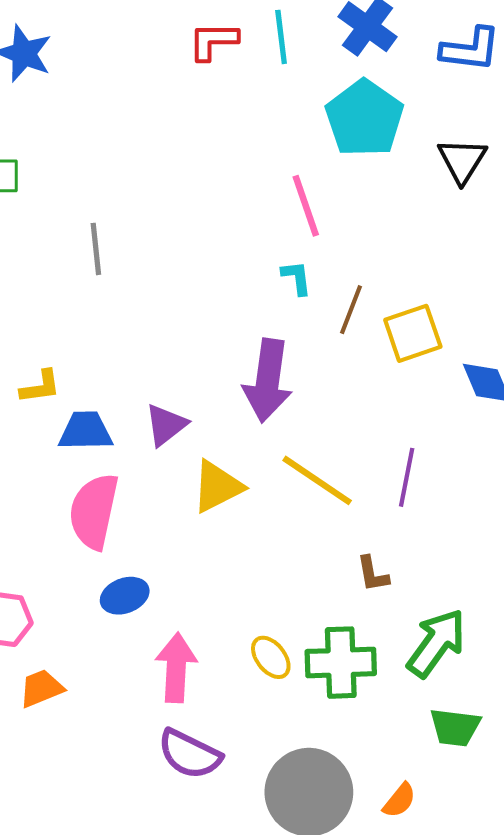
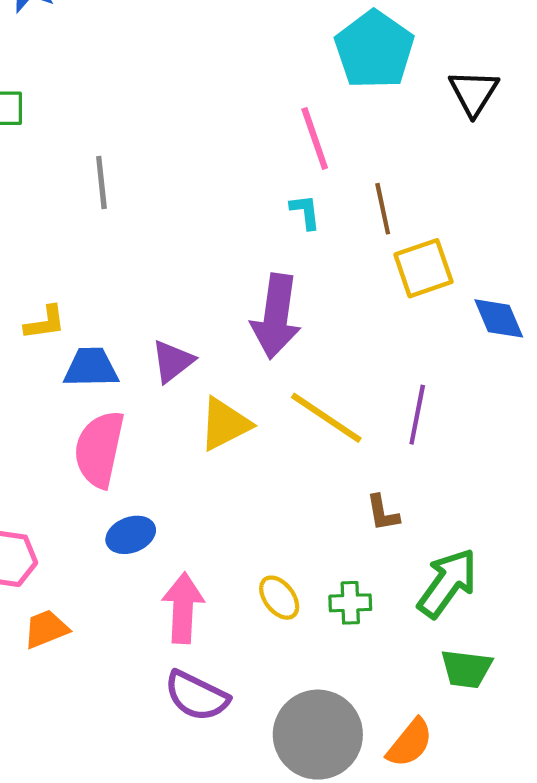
brown line: (351, 310) -> (383, 209), moved, turned -33
green cross: (341, 663) -> (350, 603), size x0.6
orange semicircle: (399, 800) -> (410, 743), size x1.4

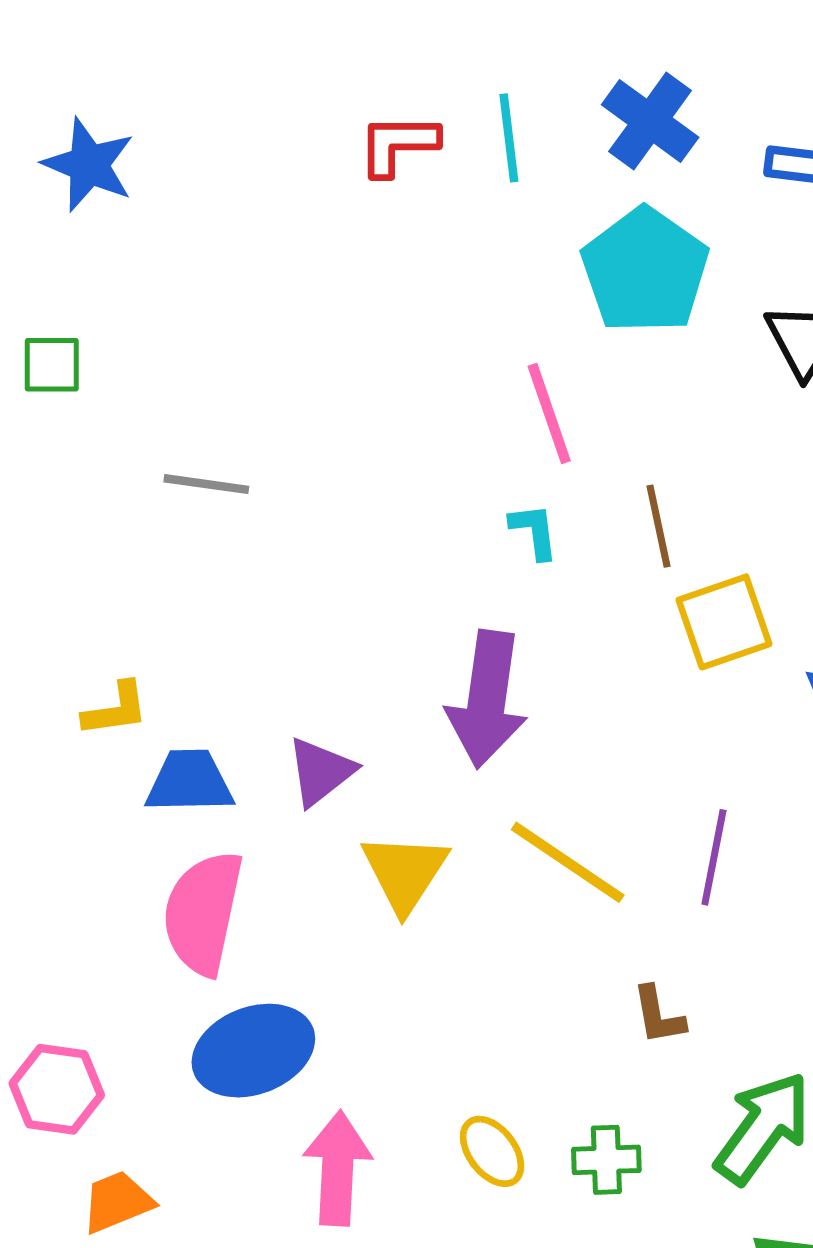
gray line: (101, 182) -> (206, 484), turned -76
yellow triangle: (225, 424) -> (405, 872), turned -30
blue ellipse: (131, 535) -> (253, 1051), size x1.5

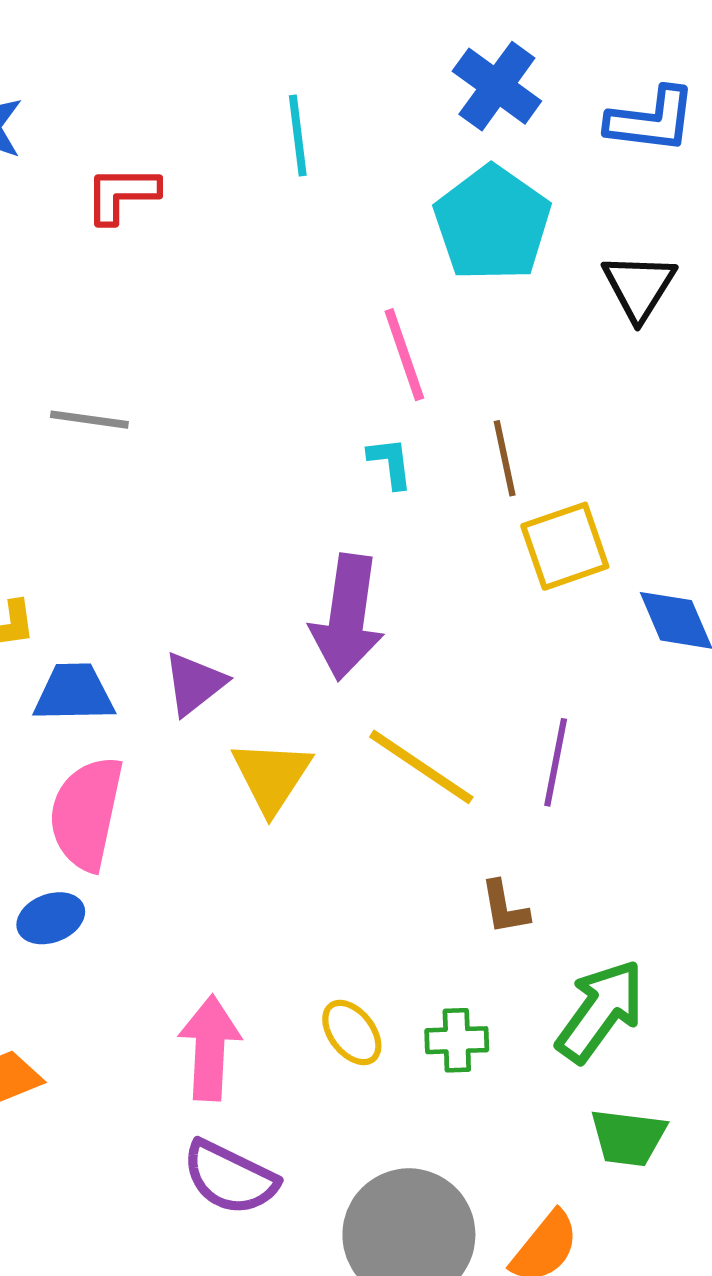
cyan line: (509, 138) -> (298, 135), moved
red L-shape: (398, 145) -> (122, 194), moved
blue ellipse: (253, 1051) -> (51, 918), moved, size x0.6

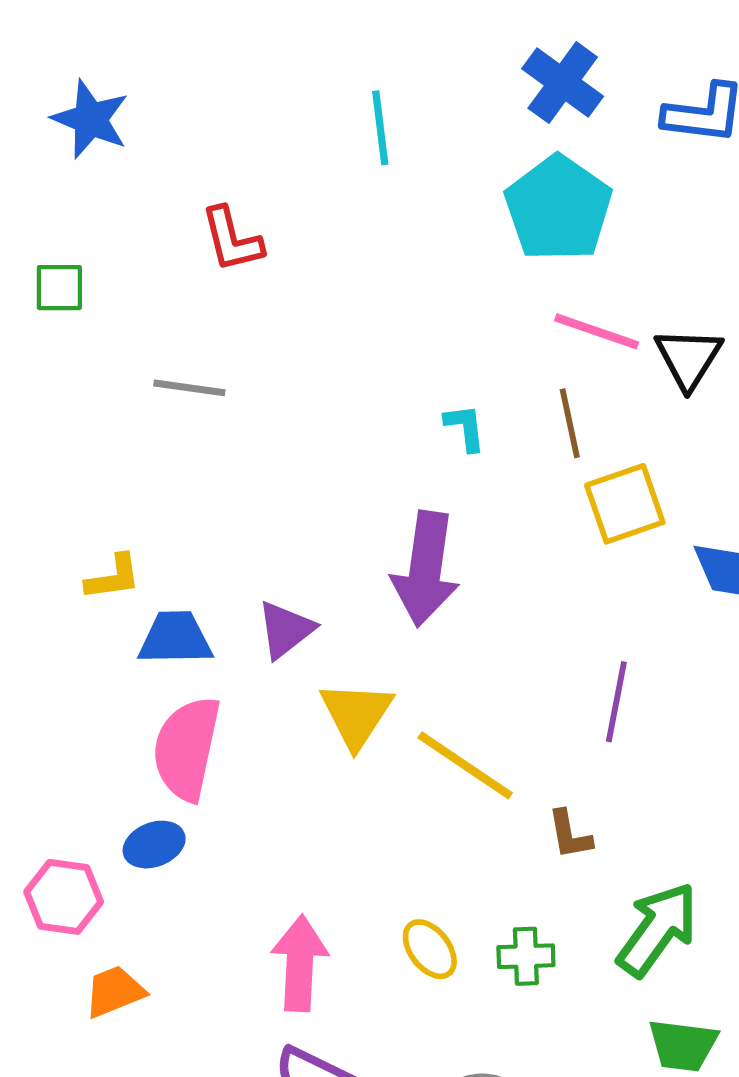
red L-shape: (122, 194) -> (232, 239), moved, turned -104
black triangle: (639, 287) -> (688, 358), moved
pink line: (404, 355) -> (597, 331), moved, turned -52
yellow line: (421, 767) -> (465, 765), moved

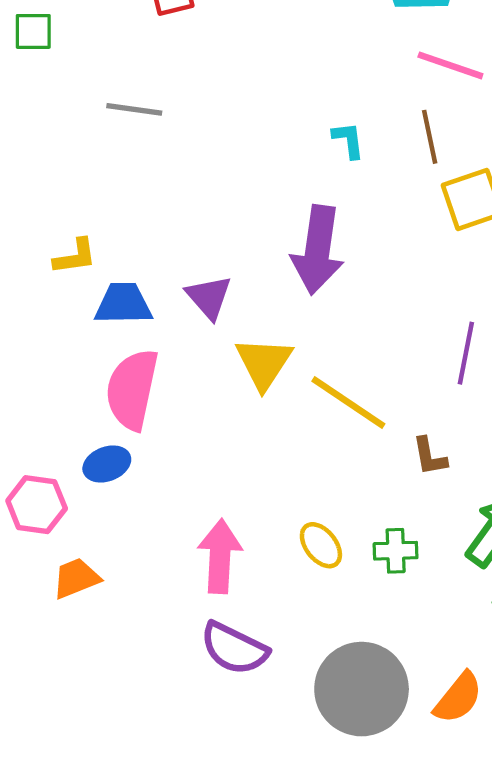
purple triangle: (286, 630) -> (209, 297), turned -33

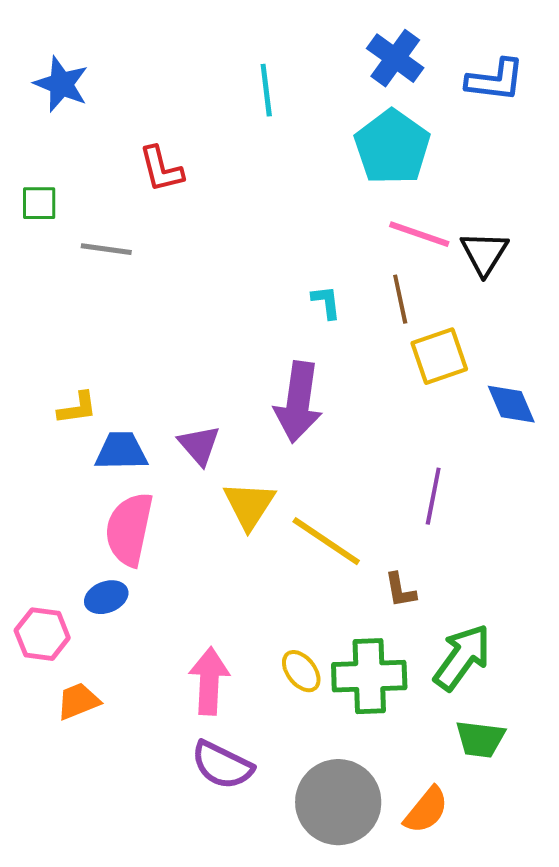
gray line: (134, 109) -> (106, 249), moved
green cross: (396, 551) -> (369, 676), size x1.8

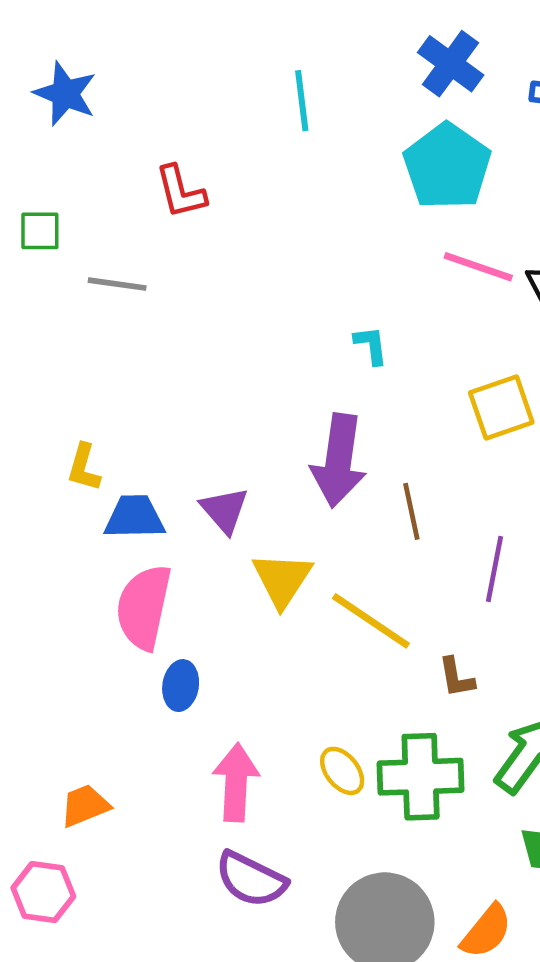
brown line: (400, 299) -> (411, 511), moved
yellow L-shape: (77, 408) -> (84, 467), turned 114
blue ellipse: (106, 597) -> (181, 686), moved, turned -60
pink hexagon: (42, 634) -> (43, 892), moved

